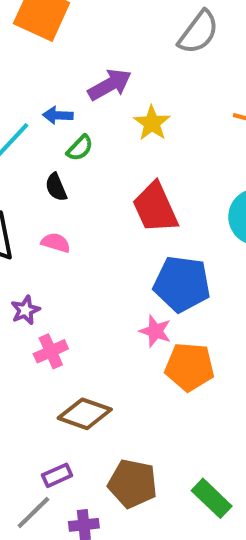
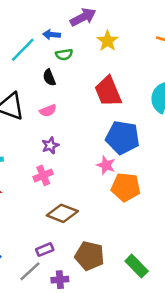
green semicircle: (80, 148) -> (64, 54), turned 35
pink semicircle: (56, 243) -> (48, 111), turned 140
purple star: (25, 310) -> (50, 145), moved

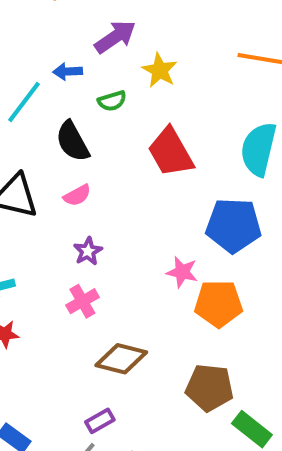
green semicircle: (64, 54) -> (112, 101), moved
black semicircle: (49, 77) -> (73, 141), size x1.5
blue pentagon: (123, 137) -> (233, 225), moved
brown pentagon: (90, 256) -> (209, 388), moved

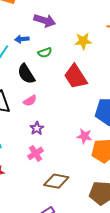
purple arrow: (115, 37) -> (45, 21), turned 55
yellow star: (160, 70) -> (83, 41), moved, turned -30

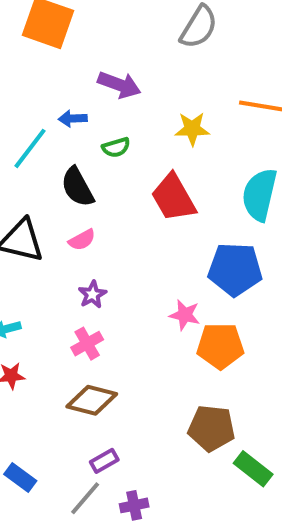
brown diamond: (56, 181) -> (92, 400), moved

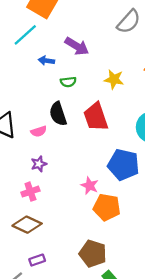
cyan line: (30, 148) -> (25, 35), moved
black semicircle: (77, 187) -> (58, 114), moved
purple rectangle: (104, 461) -> (37, 260), moved

